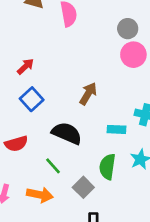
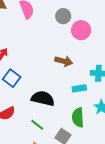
gray circle: (128, 29) -> (63, 16), moved
brown arrow: (88, 94) -> (64, 61), moved, turned 84

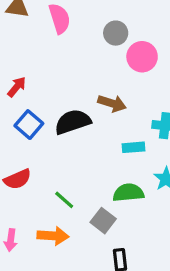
black semicircle: (43, 98) -> (73, 122), moved, turned -35
green semicircle: (78, 117) -> (128, 193), turned 84

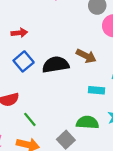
red arrow: (17, 87) -> (19, 33), turned 35
green line: (64, 200) -> (30, 119), moved

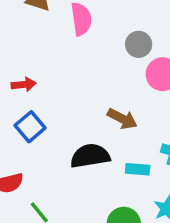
black semicircle: (56, 65) -> (90, 156), moved

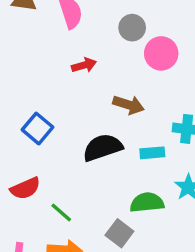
red arrow: (24, 84) -> (84, 65), moved

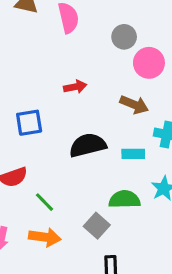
red arrow: (84, 65) -> (75, 87), moved
brown arrow: (128, 105) -> (134, 105), moved
blue square: (38, 128) -> (29, 123), turned 36

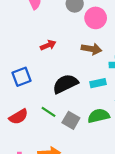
green line: (45, 202) -> (48, 112), moved
gray square: (97, 226) -> (71, 120), moved

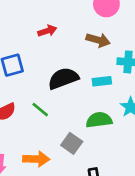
gray square: (71, 120) -> (72, 143), moved

